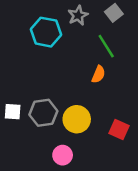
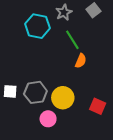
green line: (106, 46) -> (72, 40), moved
pink circle: (63, 155) -> (48, 119), moved

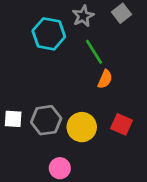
red square: (98, 106) -> (121, 124), moved
pink circle: (48, 119) -> (60, 168), moved

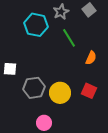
orange semicircle: (105, 79) -> (91, 58), moved
white square: (13, 119) -> (10, 69), moved

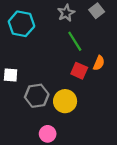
cyan hexagon: (36, 25) -> (21, 24), moved
red square: (89, 91) -> (79, 71), moved

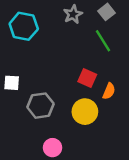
green line: (75, 41) -> (103, 41), moved
orange semicircle: (99, 63) -> (109, 91), moved
yellow circle: (65, 101) -> (85, 112), moved

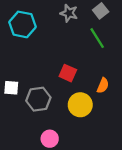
gray star: (73, 14) -> (69, 13), turned -30
red square: (87, 78) -> (68, 73), moved
white square: (12, 83) -> (11, 88), moved

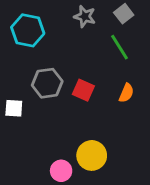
orange semicircle: (103, 86) -> (126, 93), moved
gray hexagon: (38, 99) -> (47, 83), moved
yellow circle: (80, 105) -> (92, 155), moved

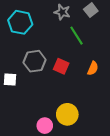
green line: (119, 47) -> (76, 36), moved

